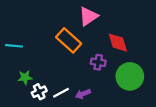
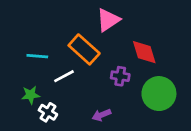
cyan line: (14, 46) -> (37, 56), moved
white cross: (39, 92) -> (48, 112), turned -32
white line: (61, 93) -> (64, 76), moved

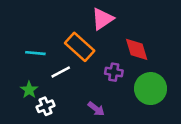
green star: (31, 95) -> (29, 90), turned -30
white cross: (48, 112) -> (46, 106), turned 36
purple arrow: (101, 115) -> (96, 109), turned -120

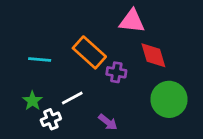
pink triangle: (102, 19) -> (132, 21), moved, turned 40
white line: (61, 72) -> (72, 98), moved
purple cross: (114, 72) -> (116, 72), moved

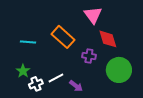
pink triangle: (132, 21) -> (93, 15), turned 48
purple cross: (116, 72) -> (89, 56), moved
white line: (72, 98) -> (56, 78), moved

